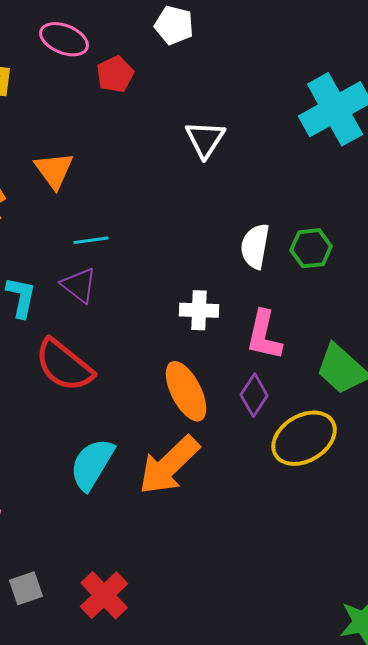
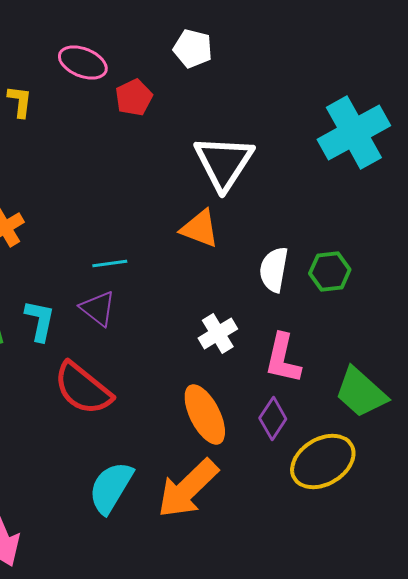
white triangle: (205, 139) -> (224, 162), size x1.5
orange triangle: (54, 170) -> (200, 228), moved, turned -33
white cross: (199, 310) -> (218, 334), turned -33

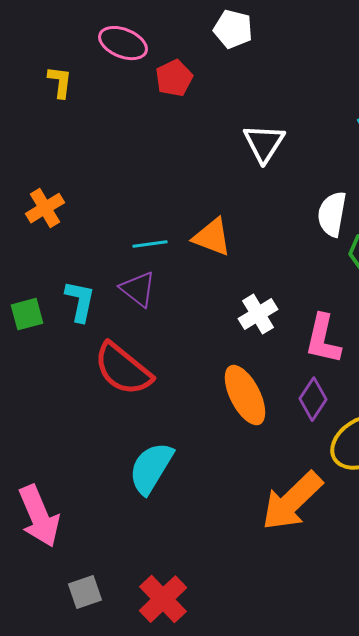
white triangle: (224, 162) -> (264, 143), size x0.7
orange triangle: (200, 228) -> (212, 237), moved
white semicircle: (274, 270) -> (332, 214), moved
orange arrow: (188, 488) -> (292, 501), moved

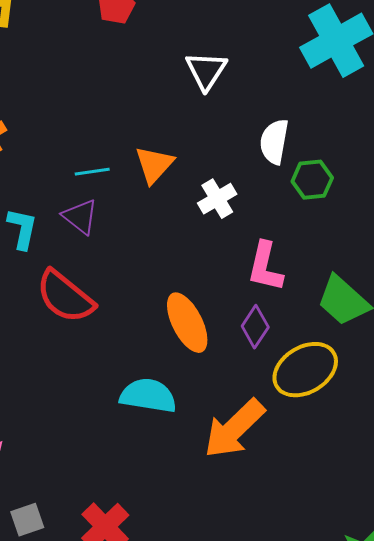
orange triangle: (212, 237) -> (154, 165), turned 51
white cross: (258, 314) -> (217, 199), moved
cyan semicircle: (151, 468) -> (148, 396), moved, turned 68

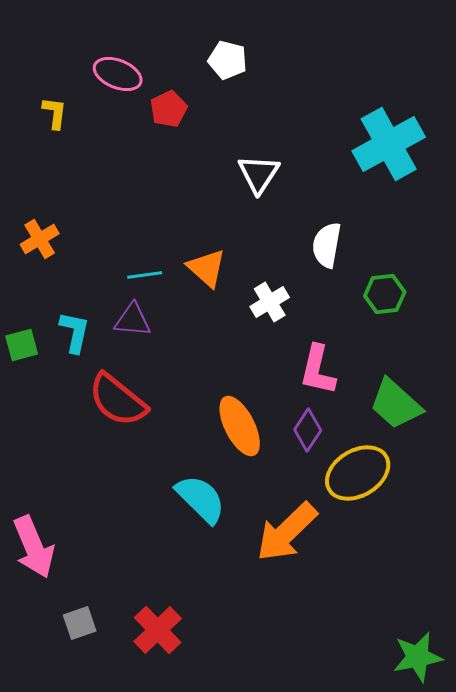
orange triangle: (154, 165) -> (207, 268), turned -30
green hexagon: (312, 180) -> (385, 294), moved
purple triangle: (80, 217) -> (133, 320), turned -33
cyan semicircle: (148, 396) -> (201, 499), turned 36

